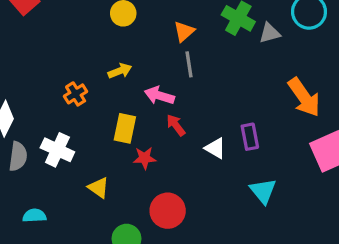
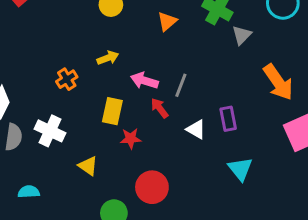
gray triangle: (270, 33) -> (242, 35), moved, turned -30
gray line: (189, 64) -> (181, 85), moved, turned 30

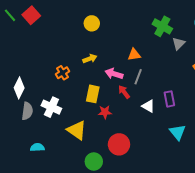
orange triangle: (167, 21) -> (134, 55), moved, turned 32
yellow triangle: (88, 166) -> (77, 130), size x1.5

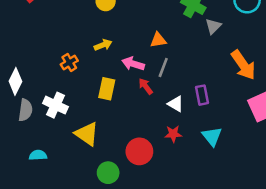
red star: (105, 112) -> (173, 134), moved

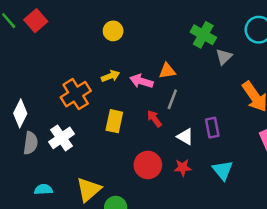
orange cross: (69, 63) -> (76, 94), size x1.6
pink arrow: (133, 64) -> (141, 81), moved
white cross: (55, 105) -> (62, 138), turned 30
yellow triangle: (87, 134) -> (89, 189), moved, turned 44
red circle: (139, 151) -> (148, 165), moved

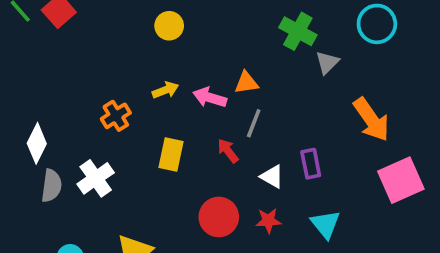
orange cross: (76, 94) -> (116, 116), size x0.7

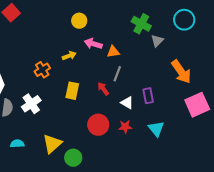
yellow circle: (169, 26) -> (79, 21), moved
pink arrow: (210, 97) -> (93, 44), moved

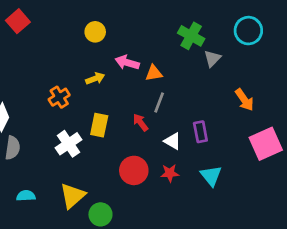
yellow circle: (79, 21) -> (95, 32), moved
orange arrow: (181, 72) -> (244, 100), size x0.7
white cross: (31, 104) -> (69, 144), moved

